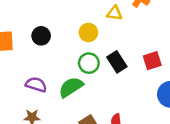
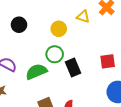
black rectangle: (117, 62) -> (73, 67), moved

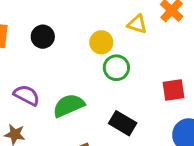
green circle: (55, 54) -> (116, 68), moved
black rectangle: (73, 67) -> (123, 123), moved, turned -36

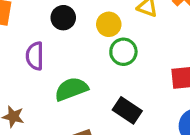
black circle: (43, 37) -> (63, 18), moved
purple semicircle: (27, 95) -> (35, 56), moved, turned -120

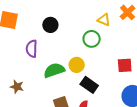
yellow circle: (109, 24) -> (77, 65), moved
green circle: (123, 52) -> (92, 39), moved

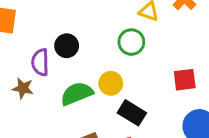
black circle: (50, 25) -> (67, 46), moved
brown star: (17, 87) -> (23, 88), moved

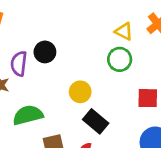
green circle: (131, 42) -> (120, 59), moved
green semicircle: (77, 94) -> (28, 115), moved

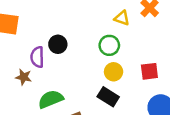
green circle: (120, 59) -> (109, 45), moved
yellow circle: (80, 92) -> (114, 72), moved

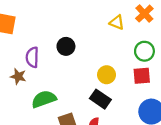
black circle: (58, 44) -> (66, 46), moved
green circle: (109, 45) -> (144, 51), moved

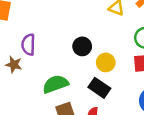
black circle: (66, 46) -> (82, 46), moved
green semicircle: (44, 99) -> (56, 84), moved

